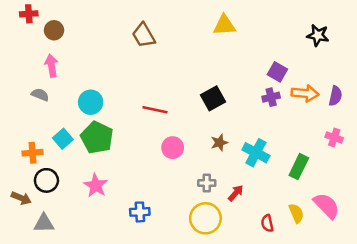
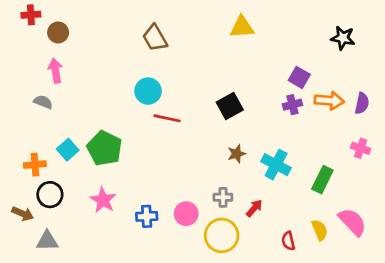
cyan circle: (91, 102) -> (148, 91), moved
pink circle: (173, 148) -> (186, 214), moved
blue cross: (140, 212) -> (147, 216), moved

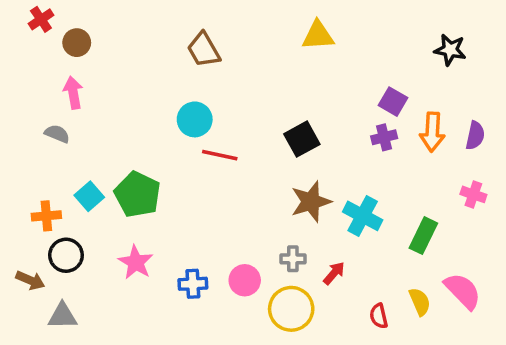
red cross: (31, 15) -> (41, 19), turned -30
orange arrow: (329, 101) -> (432, 132), turned 88
brown star: (237, 154) -> (311, 202), size x1.6

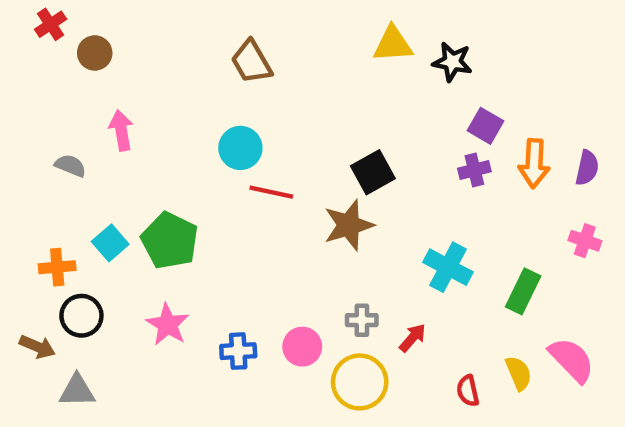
black star: (450, 50) -> (452, 62), moved
pink arrow: (73, 93) -> (121, 130), moved
brown star: (311, 202) -> (349, 225), moved

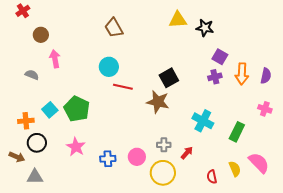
brown circle: (95, 53) -> (41, 35), moved
brown star: (349, 225) -> (158, 102), turned 30

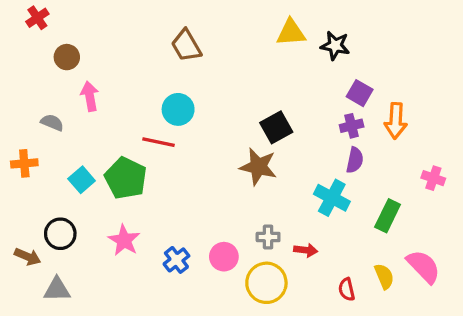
purple semicircle: (266, 76) -> (355, 160), moved
red line: (123, 87) -> (158, 142), moved
orange cross: (26, 121) -> (24, 163), moved
red arrow: (187, 153) -> (306, 250), turned 56
blue cross: (108, 159) -> (176, 260), turned -35

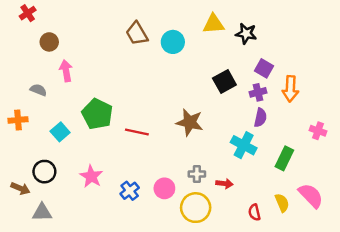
cyan circle: (178, 109) -> (173, 42), moved
black square: (276, 127) -> (224, 82), moved
red line: (158, 142) -> (137, 132), moved
green pentagon: (126, 178) -> (97, 114), moved

